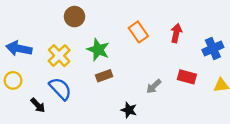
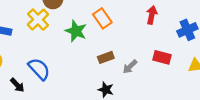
orange rectangle: (138, 32) -> (102, 18), moved
yellow cross: (59, 56) -> (38, 20), moved
brown rectangle: (104, 76) -> (106, 57), moved

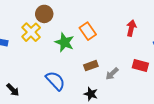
blue semicircle: (39, 69) -> (55, 81), moved

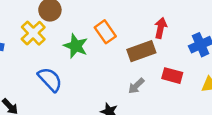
brown rectangle: (91, 66) -> (141, 51), moved, size x1.5
blue semicircle: (55, 81) -> (50, 79), moved

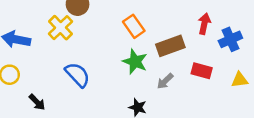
red arrow: (161, 28) -> (204, 24), moved
green star: (76, 46) -> (135, 62), moved

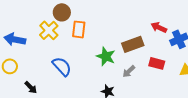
red arrow: (204, 24) -> (159, 27), turned -77
orange rectangle: (134, 26) -> (79, 29), moved, turned 42

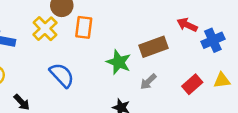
red rectangle: (157, 63) -> (192, 84), moved, turned -56

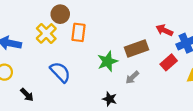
green star: (119, 62) -> (107, 61), turned 30
red rectangle: (192, 84) -> (169, 62), moved

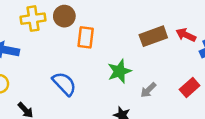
yellow cross: (46, 33) -> (33, 19), moved, turned 36
brown rectangle: (136, 48) -> (153, 36), moved
red rectangle: (169, 62) -> (190, 88), moved

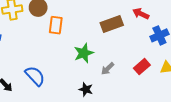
red arrow: (186, 35) -> (141, 14), moved
blue semicircle: (64, 84) -> (35, 76), moved

